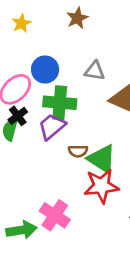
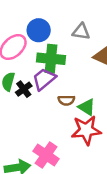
black cross: (18, 116) -> (24, 89), moved
green triangle: (102, 159) -> (87, 107), size x0.7

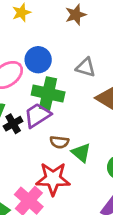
red star: (86, 130) -> (53, 179), moved

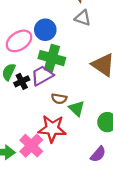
gray triangle: (86, 67) -> (83, 18), moved

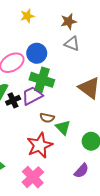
red star: (52, 129) -> (40, 145), turned -30
pink cross: (31, 146) -> (33, 177), moved

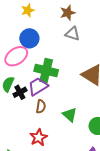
blue circle: (37, 53) -> (29, 38), moved
brown semicircle: (47, 118) -> (41, 106), moved, turned -88
red star: (40, 145) -> (39, 137), moved, size x0.7

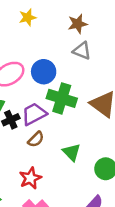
blue circle: (29, 38) -> (44, 72), moved
green cross: (46, 71) -> (62, 98), moved
brown semicircle: (41, 106) -> (36, 139), turned 32

